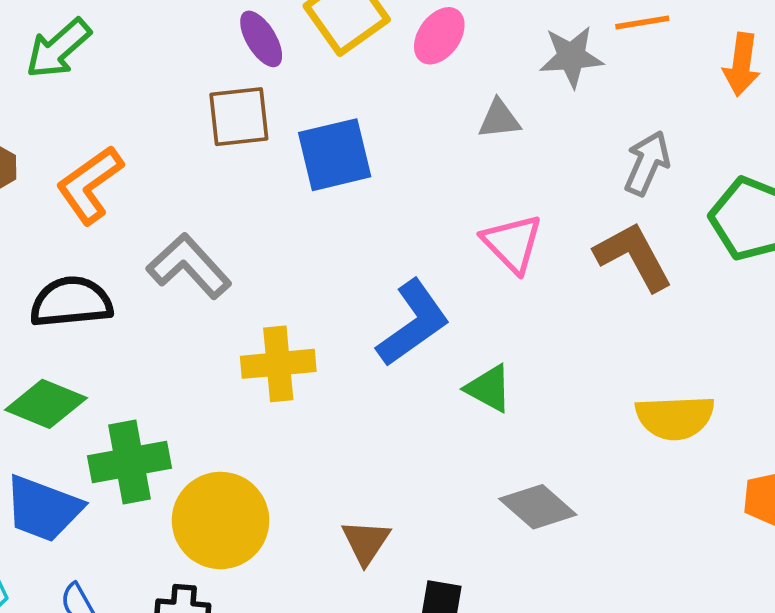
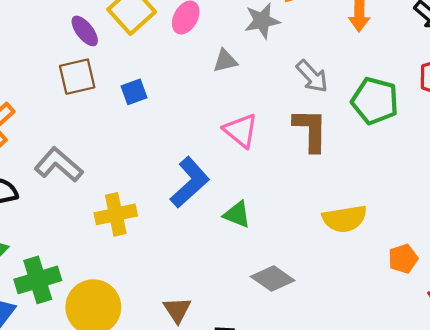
blue square: (335, 155) -> (134, 92), size x0.6
gray arrow: (647, 163) -> (312, 76), turned 120
brown L-shape: (634, 256) -> (310, 130), turned 36

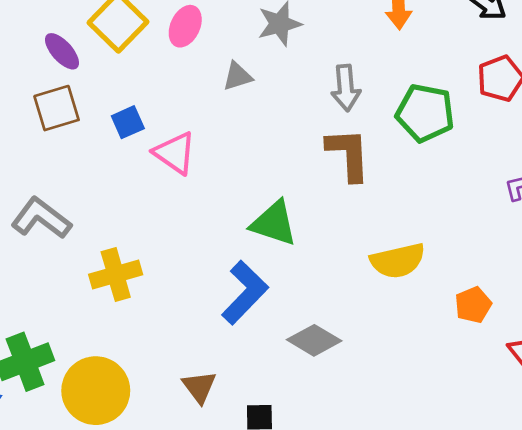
gray arrow: (312, 76) -> (346, 88), turned 42
pink triangle: (241, 131) -> (175, 153), moved
blue L-shape: (190, 182) -> (245, 293), moved
green triangle: (237, 214) -> (274, 223), moved, size x1.4

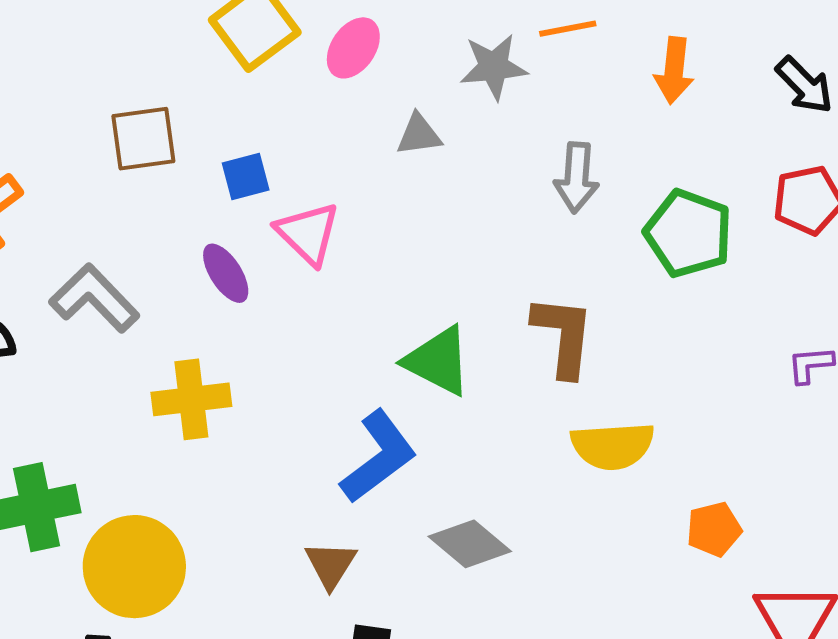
purple ellipse: (62, 51) -> (226, 273), moved
brown L-shape: (348, 154) -> (563, 336), moved
brown triangle: (199, 387) -> (331, 565), moved

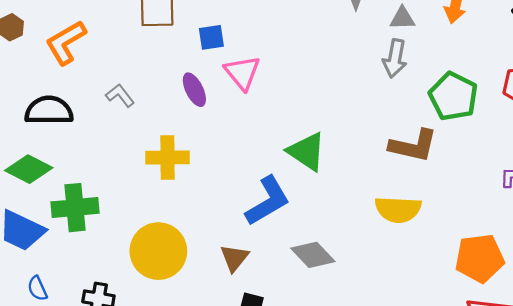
gray triangle: (419, 135) -> (402, 18), moved
gray L-shape: (94, 298) -> (120, 95), size x0.6
brown L-shape: (563, 336) -> (413, 146), moved, turned 90
orange pentagon: (714, 529) -> (480, 258), moved, size x1.6
yellow circle: (134, 567) -> (158, 251), moved

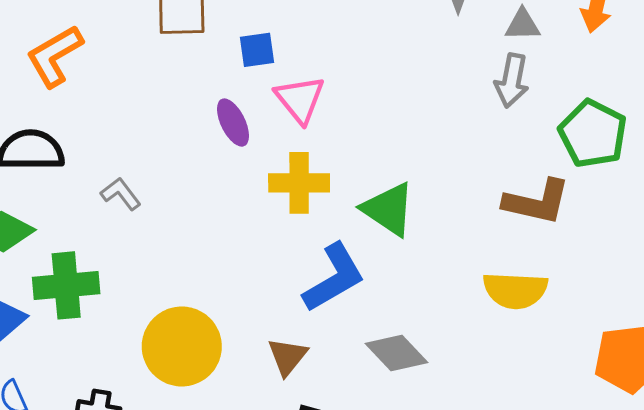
gray L-shape: (120, 95) -> (121, 194), moved
yellow cross: (167, 157) -> (299, 183), moved

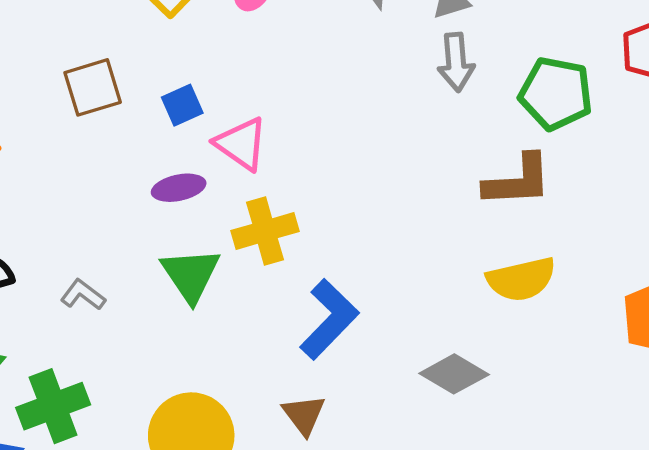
purple ellipse: (233, 123) -> (179, 188), turned -60
green triangle: (388, 209) -> (191, 275), moved, turned 38
gray diamond: (396, 353) -> (454, 374), moved

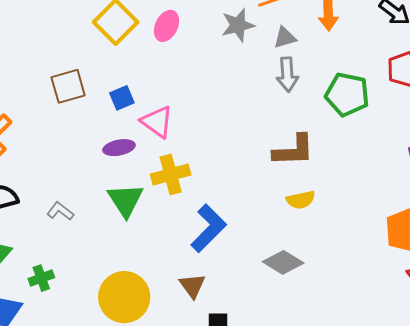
brown L-shape: (518, 181) -> (294, 150), moved
yellow semicircle: (521, 279) -> (301, 200), moved, size x0.7
green cross: (53, 406) -> (41, 278), size x0.6

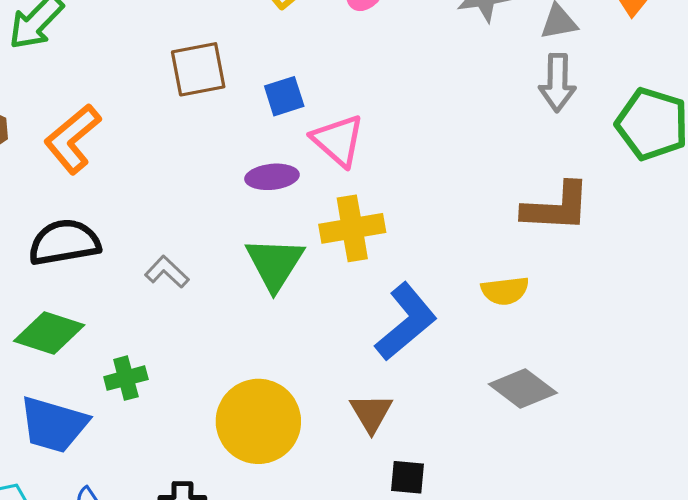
yellow semicircle: (301, 200) -> (505, 291), moved

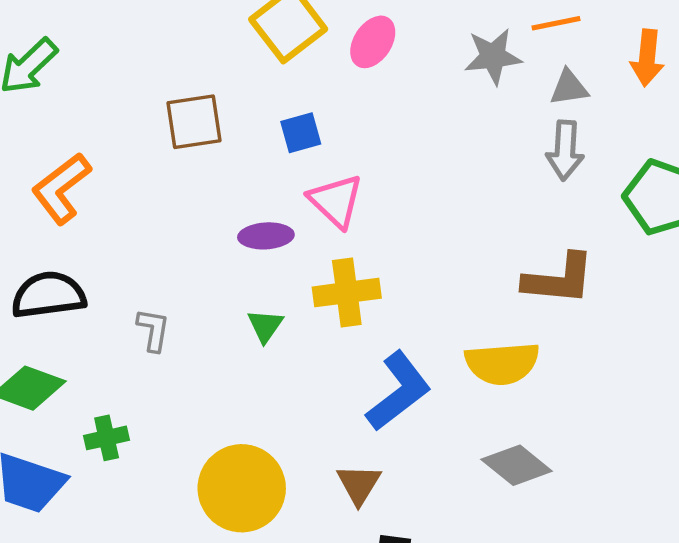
blue square: (284, 96) -> (301, 133), moved
green triangle: (275, 264) -> (265, 326), size x0.6
gray L-shape: (167, 272) -> (153, 330), turned 54
yellow semicircle: (505, 291) -> (502, 363), size x1.5

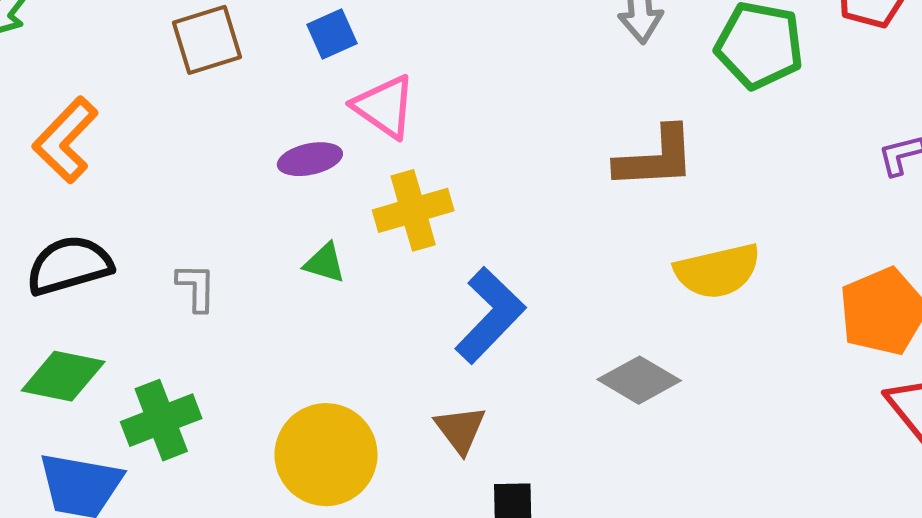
green triangle: (265, 326) -> (325, 263), turned -39
yellow semicircle: (502, 363) -> (718, 271), moved
green cross: (107, 438) -> (161, 420), size x1.5

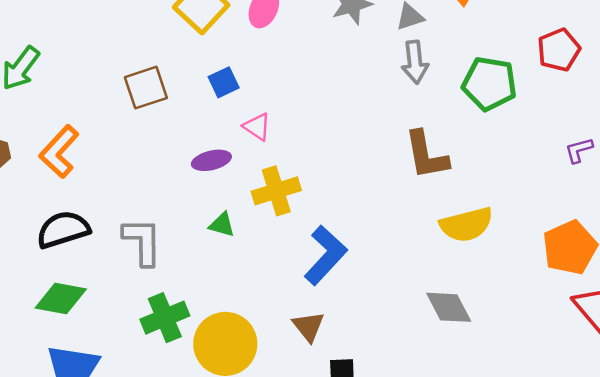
pink triangle: (384, 107) -> (257, 127), size x0.7
brown L-shape: (655, 158) -> (426, 155), turned 84
gray L-shape: (196, 287) -> (142, 241), size x1.6
gray diamond: (639, 380) -> (449, 307), moved, turned 33
green cross: (161, 420) -> (165, 318), moved

